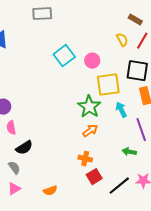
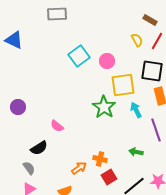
pink semicircle: (11, 128) -> (57, 126), moved, turned -40
orange arrow: (90, 131) -> (79, 168), moved
green arrow: (129, 152) -> (136, 152), moved

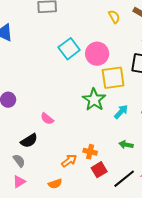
yellow semicircle: (137, 40) -> (114, 17), moved
pink circle: (107, 61) -> (97, 54), size x1.5
cyan arrow: (136, 110) -> (121, 112), moved, turned 70

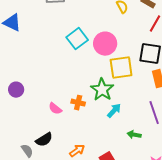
cyan arrow: (121, 112) -> (114, 111), moved
black semicircle: (29, 141) -> (44, 140), moved
orange cross: (90, 152) -> (78, 103), moved

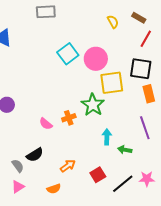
orange cross: (78, 103) -> (69, 118), turned -32
cyan arrow: (114, 111) -> (107, 137), moved, turned -42

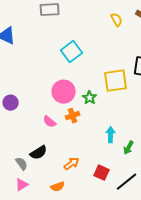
pink circle: (96, 59) -> (64, 92), moved
green star: (93, 105) -> (90, 98), moved, size x0.6
green arrow: (125, 150) -> (129, 148), turned -72
red square: (98, 175) -> (102, 173), turned -35

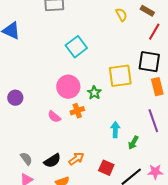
black semicircle: (39, 153) -> (52, 161), moved

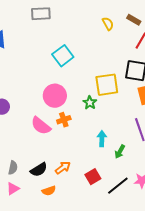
green star: (94, 93) -> (90, 103), moved
pink semicircle: (54, 117) -> (41, 126), size x1.5
gray semicircle: (26, 159) -> (13, 168), turned 48
red square: (106, 168) -> (93, 177), turned 35

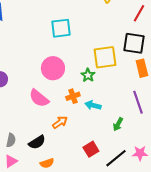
cyan square: (63, 56) -> (61, 28), turned 30
orange cross: (64, 120) -> (73, 96), moved
cyan arrow: (102, 139) -> (93, 105), moved, turned -77
orange arrow: (63, 168) -> (60, 122), moved

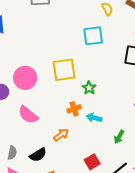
cyan square: (61, 28) -> (93, 36), moved
yellow square: (105, 57) -> (64, 70), moved
pink circle: (53, 68) -> (25, 78), moved
pink semicircle: (39, 98) -> (28, 115), moved

